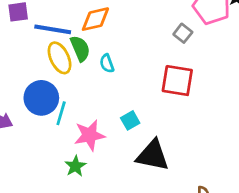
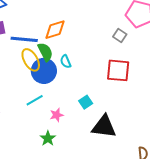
blue circle: (41, 98) -> (44, 71), moved
cyan line: (61, 113) -> (35, 100), turned 48
pink star: (90, 135) -> (57, 115), size x0.6

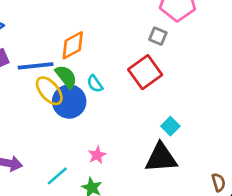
red square: (118, 70) -> (145, 72), moved, turned -30
cyan line: (35, 100) -> (57, 176), moved
cyan square: (86, 102) -> (170, 126), moved

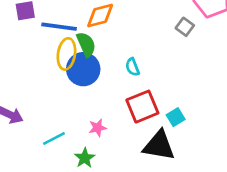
red square: (145, 72) -> (142, 107), moved
cyan semicircle: (95, 84) -> (132, 67), moved
yellow ellipse: (49, 91) -> (66, 54), turned 36

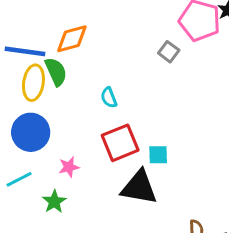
blue circle: (83, 69) -> (31, 132), moved
cyan square: (176, 117) -> (158, 155), turned 30

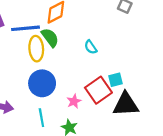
red square: (120, 143) -> (98, 90), moved
cyan square: (158, 155) -> (116, 80), moved
cyan line: (19, 179) -> (41, 118), turned -60

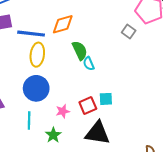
green semicircle: (50, 37) -> (80, 50), moved
red square: (98, 90) -> (88, 105), size x0.7
black triangle: (126, 104) -> (97, 133), moved

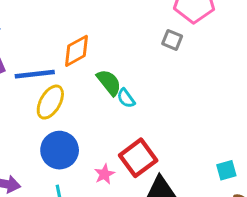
yellow ellipse: (37, 55) -> (50, 102), turned 35
cyan square: (106, 99) -> (226, 170), moved
red square: (88, 105) -> (138, 158), size x1.4

